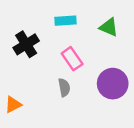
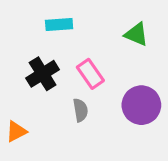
cyan rectangle: (65, 21) -> (59, 24), moved
black cross: (26, 44) -> (43, 74), moved

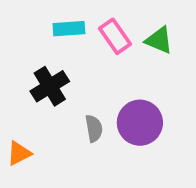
pink rectangle: (90, 74) -> (115, 36), moved
purple circle: (141, 105) -> (140, 123), moved

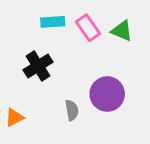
gray semicircle: (94, 128) -> (72, 110), moved

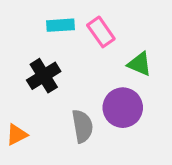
green triangle: (122, 31) -> (140, 64), moved
gray semicircle: (72, 110) -> (82, 126), size x1.4

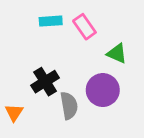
black cross: (44, 76) -> (45, 82), moved
orange triangle: (17, 135) -> (14, 113), turned -30

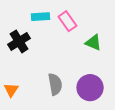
black cross: (45, 82) -> (19, 41), moved
purple circle: (103, 90) -> (90, 88), moved

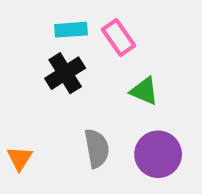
black cross: (19, 41) -> (65, 73), moved
green triangle: (93, 43) -> (144, 91), moved

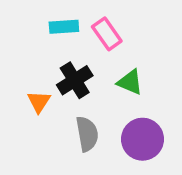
black cross: (65, 73) -> (75, 80), moved
orange triangle: (20, 158) -> (39, 102), moved

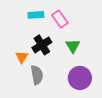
green triangle: (130, 82) -> (73, 46), turned 35
gray semicircle: (87, 134) -> (37, 75), moved

